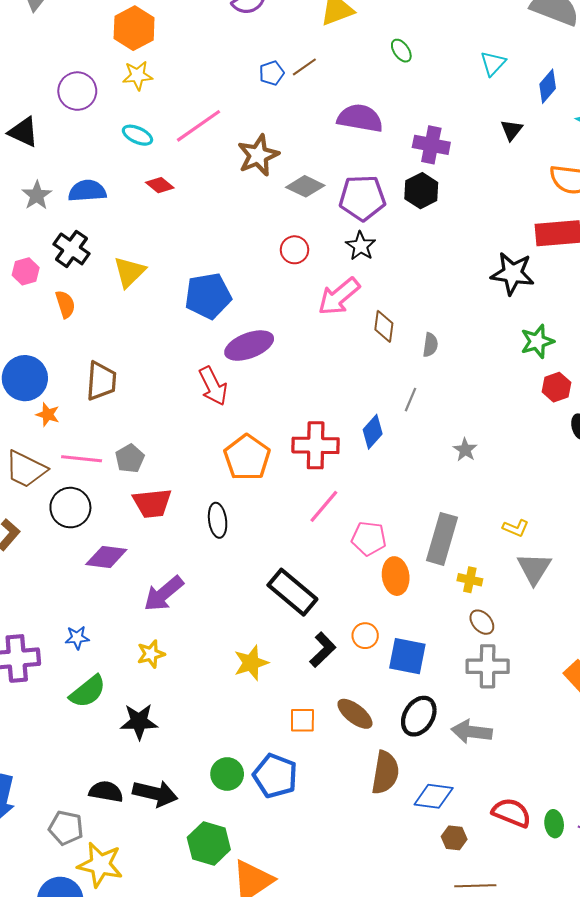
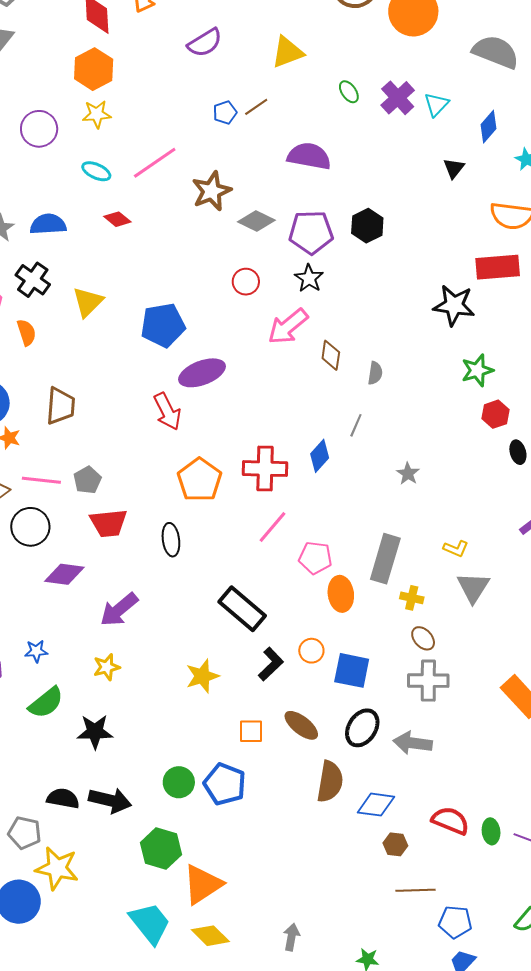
purple cross: (431, 145) -> (398, 98), moved, turned 36

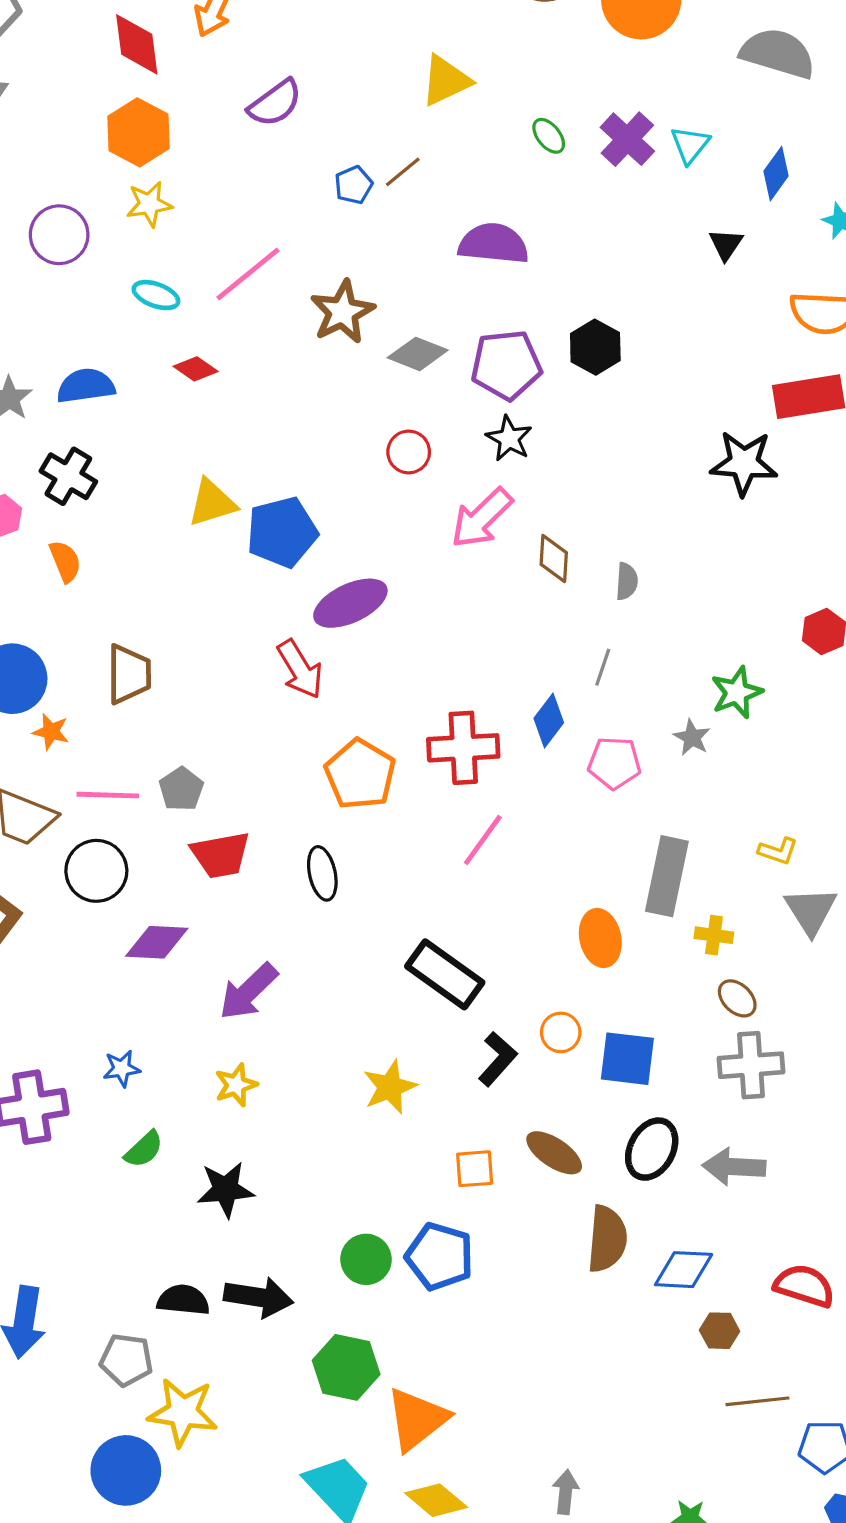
purple semicircle: (205, 43) -> (275, 103), moved
yellow triangle: (88, 302) -> (212, 503), moved, turned 32
green star: (477, 370) -> (737, 692), moved
pink pentagon: (315, 558) -> (614, 763), moved
green semicircle: (46, 703) -> (144, 1149), size x0.7

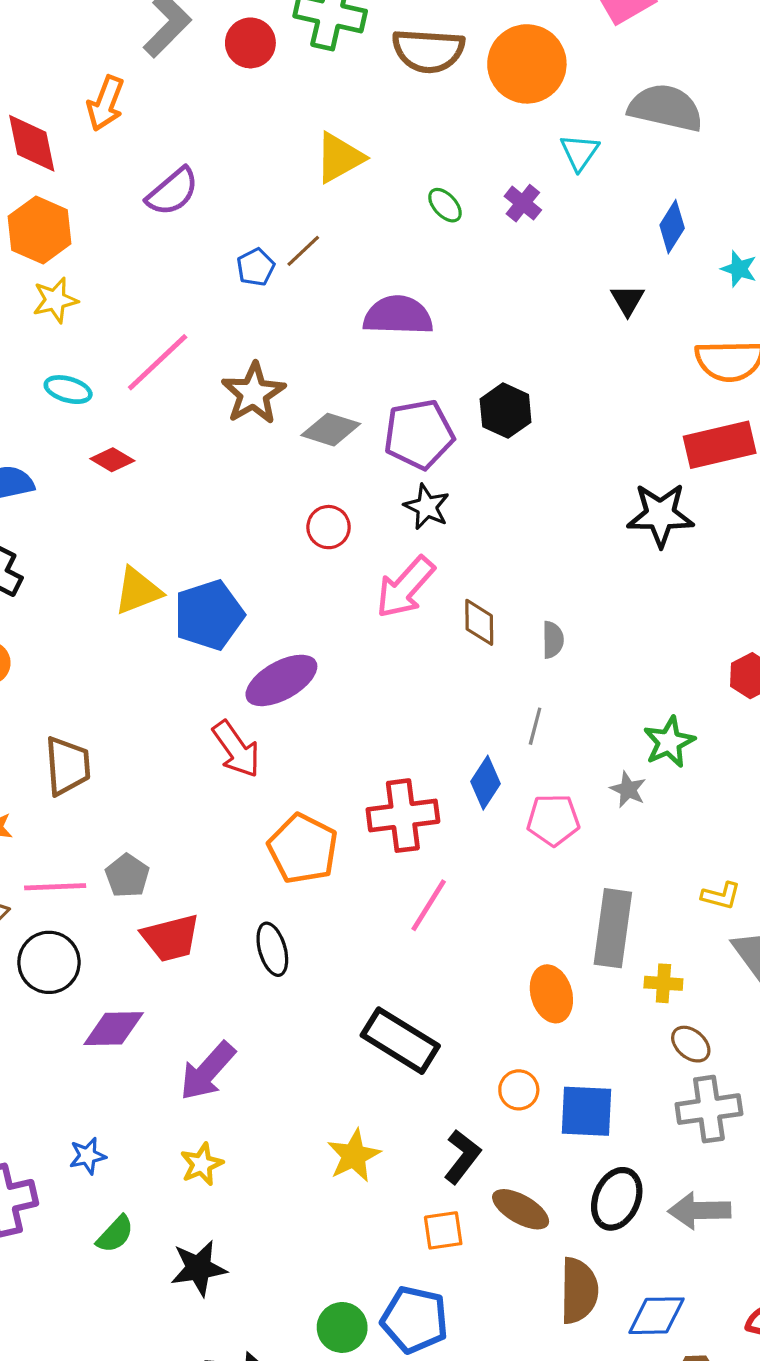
purple cross: (627, 139) -> (523, 203), size x0.7
cyan triangle: (690, 145) -> (580, 152), moved
black L-shape: (498, 1059) -> (462, 1157), moved

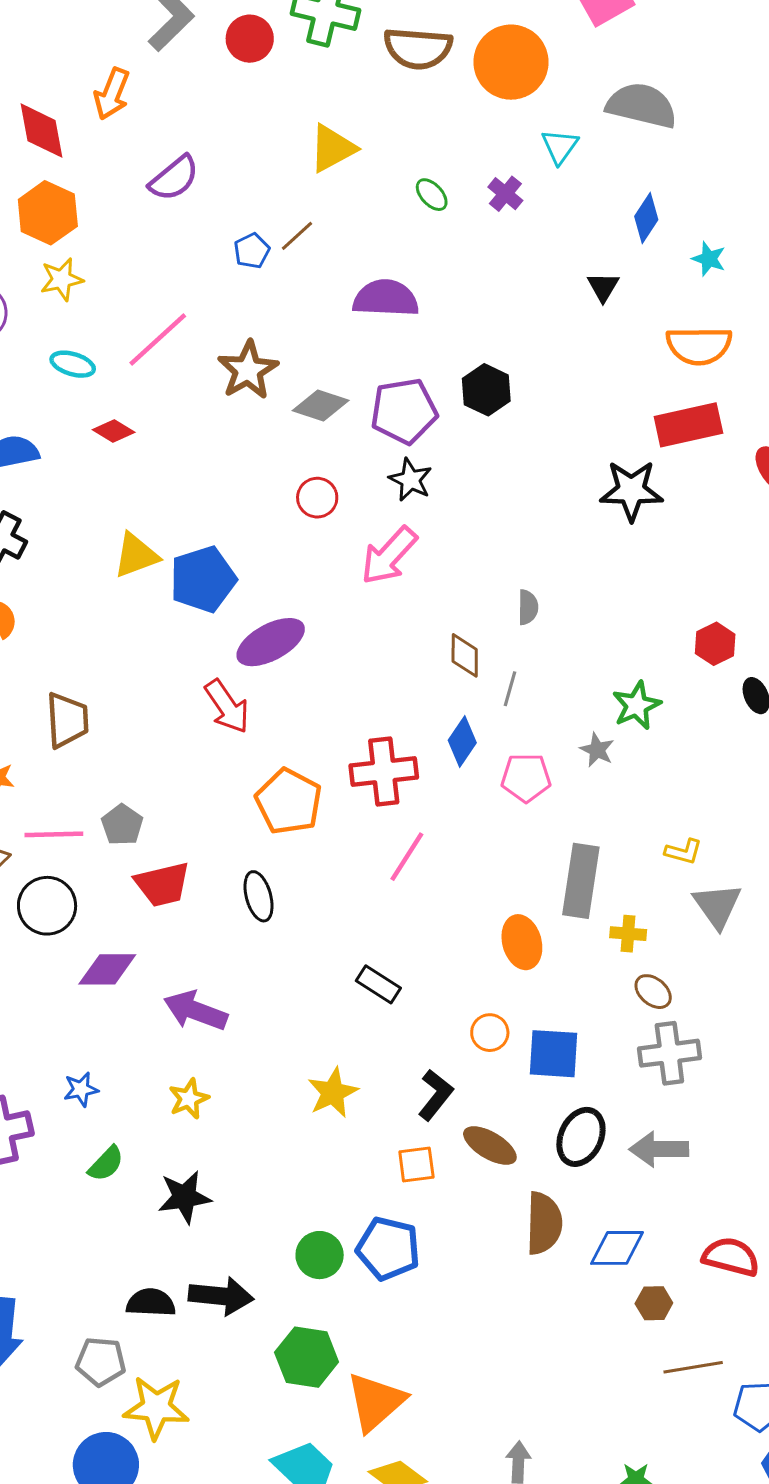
brown diamond: (479, 622) -> (465, 655), moved
black rectangle: (400, 1041) -> (378, 984), size x0.6
purple arrow: (207, 1071) -> (196, 1011), turned 68

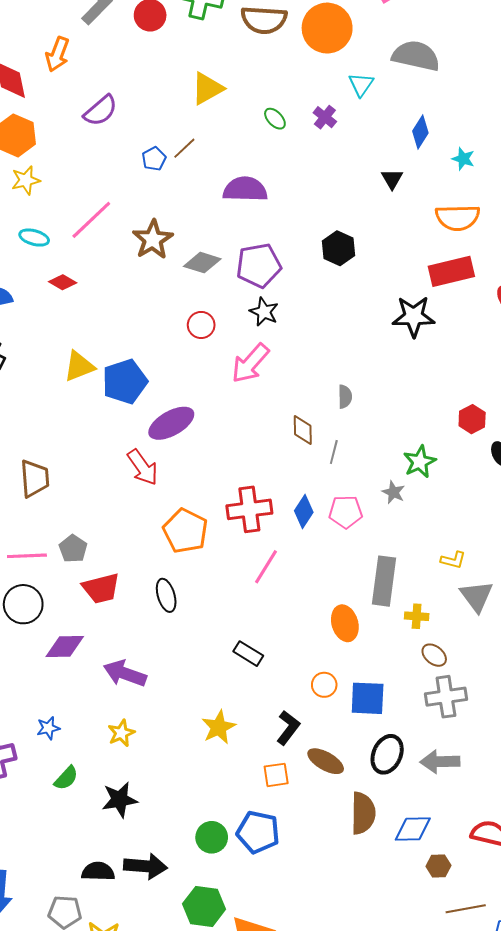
black hexagon: (486, 390) -> (339, 248), moved
blue diamond: (462, 741) -> (304, 512), moved

